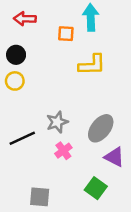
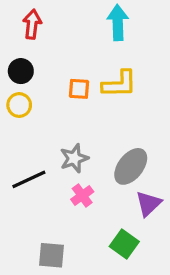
red arrow: (25, 19) -> (32, 24), turned 95
orange square: (66, 34) -> (79, 89), moved
purple triangle: (114, 157) -> (148, 204), turned 50

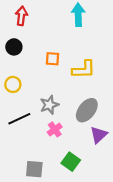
yellow L-shape: (119, 84) -> (84, 69), moved
yellow circle: (19, 105) -> (13, 84), moved
green square: (124, 244) -> (71, 162), moved

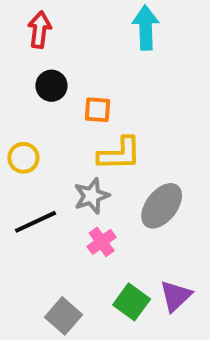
black circle: (14, 47) -> (52, 86), moved
yellow L-shape: (84, 69) -> (120, 154), moved
purple triangle: (99, 135) -> (176, 296), moved
gray square: (34, 169) -> (64, 316), turned 36

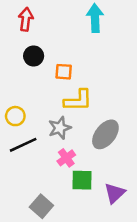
yellow circle: (23, 158) -> (15, 116), moved
green square: (132, 302) -> (82, 180), moved, turned -35

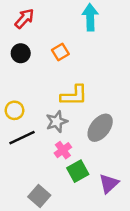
red arrow: (26, 19) -> (24, 19), turned 35
black circle: (34, 56) -> (21, 53), moved
orange square: (64, 72) -> (60, 52), moved, turned -35
green square: (82, 180) -> (78, 171), turned -30

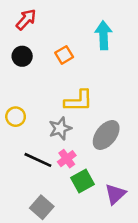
cyan arrow: (90, 17) -> (103, 35), moved
black line: (22, 138) -> (38, 160), moved, turned 50

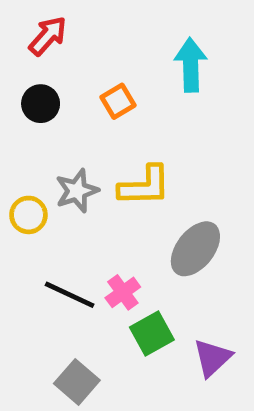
gray star: (60, 128) -> (77, 191), moved

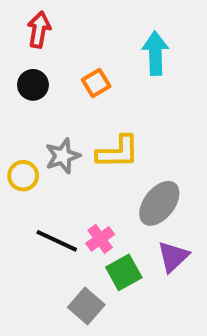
red arrow: (48, 36) -> (39, 30), turned -32
purple triangle: (212, 358) -> (173, 257), moved
gray square: (77, 382) -> (86, 306), moved

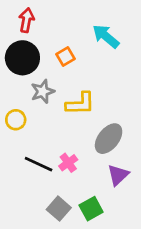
cyan arrow: (155, 53) -> (106, 36), turned -48
black circle: (33, 85) -> (22, 58), size x1.6
gray star: (63, 156) -> (43, 91), moved
green square: (124, 272) -> (91, 209), moved

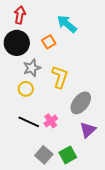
cyan arrow: (106, 36) -> (67, 24), moved
yellow L-shape: (80, 104) -> (60, 77), turned -70
yellow circle: (16, 120) -> (26, 89), moved

